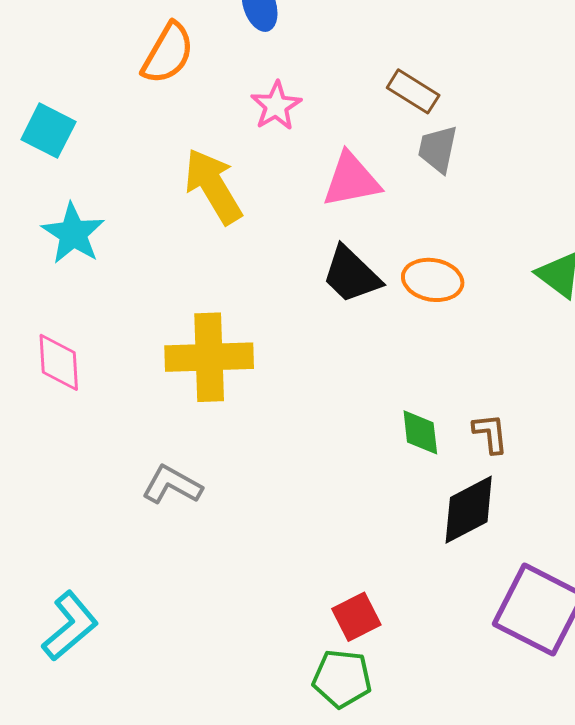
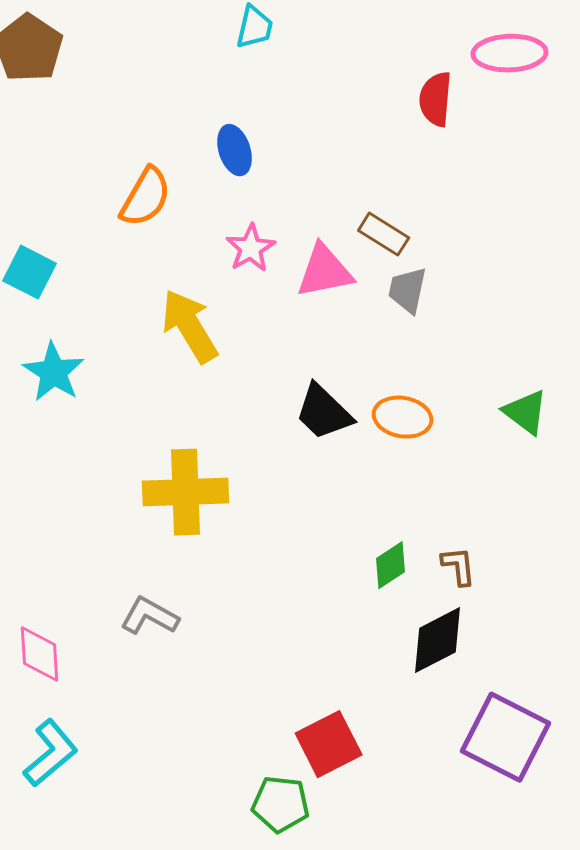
pink triangle: (351, 180) -> (325, 271), moved
pink diamond: (59, 362) -> (40, 654), moved
green diamond: (420, 432) -> (391, 565), turned 63
red square: (356, 617) -> (329, 744), size x1.4
green pentagon: (342, 679) -> (281, 804), moved

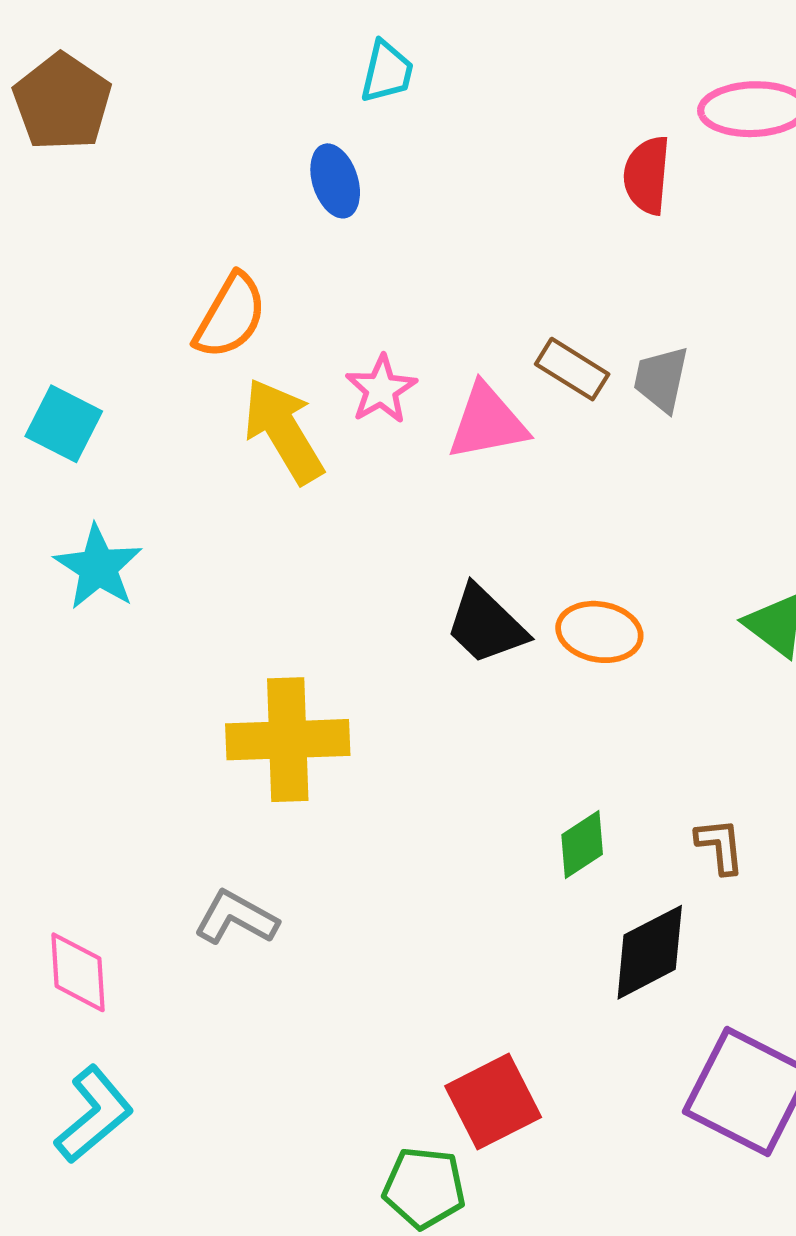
blue ellipse: (235, 150) -> (335, 181), moved
gray trapezoid: (408, 290) -> (661, 379), moved
yellow arrow: (190, 326) -> (283, 431), moved
brown L-shape: (459, 566) -> (720, 846), moved

